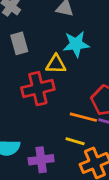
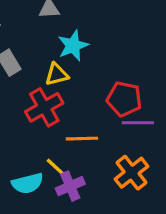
orange line: (83, 117) -> (82, 139), moved
yellow line: (75, 141) -> (56, 167), moved, turned 42

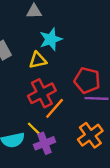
red cross: (44, 107) -> (42, 93), moved
orange line: (82, 139) -> (55, 108), turned -50

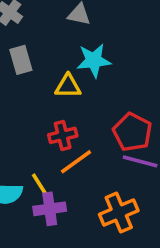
red cross: (42, 93) -> (63, 135), size x0.7

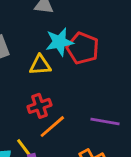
red pentagon: (132, 132) -> (83, 48), moved

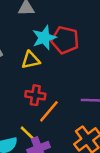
red cross: (39, 106) -> (35, 95), turned 36

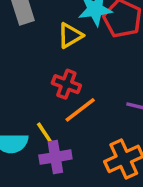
yellow triangle: (31, 60) -> (70, 35), turned -30

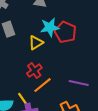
red cross: (66, 84) -> (34, 71), turned 35

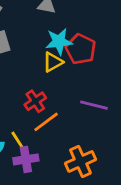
yellow triangle: (36, 43) -> (53, 62), moved
purple line: (79, 83) -> (94, 105), moved

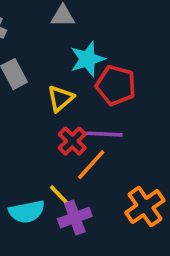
red pentagon: (81, 49) -> (116, 85), moved
yellow triangle: (53, 62) -> (60, 98), moved
purple line: (94, 105) -> (104, 134), moved

